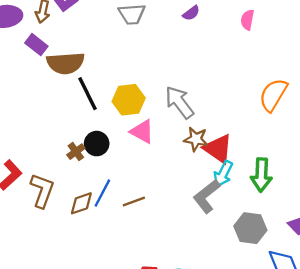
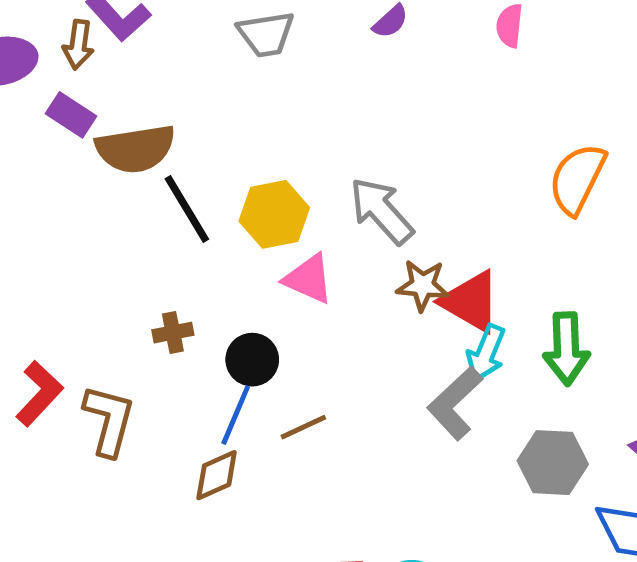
black circle: (97, 144) -> (252, 360), moved
brown cross: (76, 152) -> (173, 333), turned 30
brown diamond: (81, 203) -> (217, 475), moved

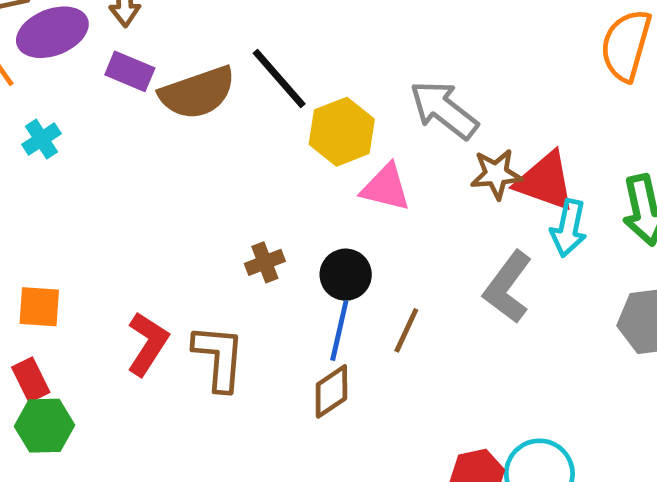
black line: (187, 209) -> (279, 79), moved
gray L-shape: (455, 403) -> (508, 287), moved
brown line: (303, 427) -> (406, 330), turned -30

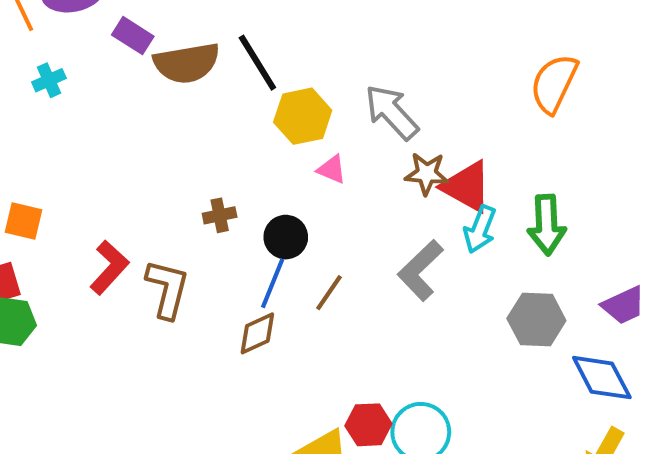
pink triangle: (386, 188) -> (332, 169), size x0.7

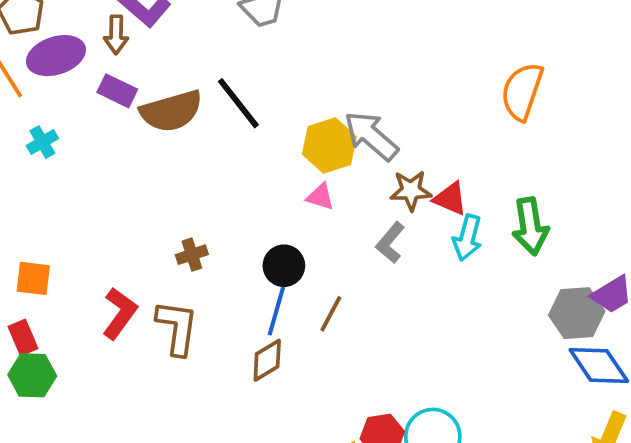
yellow hexagon: (303, 116) -> (329, 145), moved
red triangle: (467, 187) -> (450, 199), size x0.7
brown cross: (220, 215) -> (192, 255), moved
gray L-shape: (420, 270) -> (390, 243), moved, size x0.7
gray hexagon: (536, 320) -> (577, 313), moved

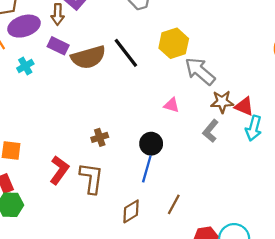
cyan cross: (42, 142) -> (25, 66), moved
yellow hexagon: (329, 145) -> (174, 43), moved
brown line: (331, 314) -> (174, 204), moved
brown diamond: (267, 360) -> (131, 211), moved

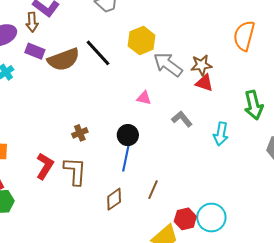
brown star: (222, 102) -> (201, 65), moved
red triangle: (244, 106) -> (204, 83), moved
cyan arrow: (254, 128) -> (221, 134), moved
gray L-shape: (211, 131) -> (182, 119), turned 105

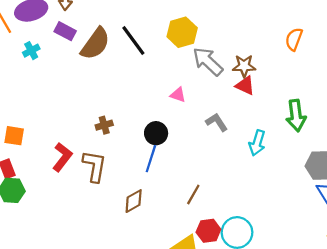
orange semicircle: (244, 36) -> (294, 39), size x0.7
brown semicircle: (64, 60) -> (95, 44), turned -40
brown line: (153, 190) -> (193, 194), moved

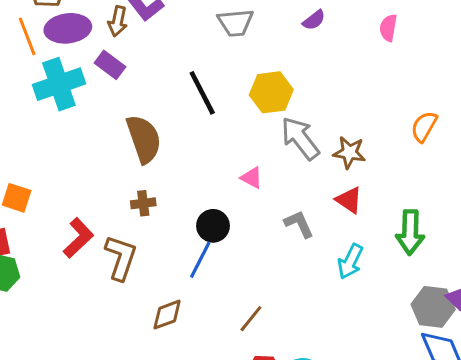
brown semicircle: (95, 44) -> (144, 139), moved, turned -64
cyan cross: (31, 51) -> (59, 84), size x2.0
red triangle: (245, 86) -> (349, 200), moved

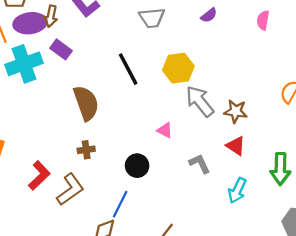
brown arrow: (118, 21) -> (51, 16), moved
brown L-shape: (121, 258) -> (70, 189), turned 36
blue line: (200, 260) -> (120, 204), moved

